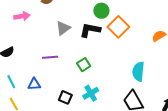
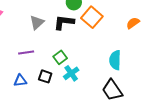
blue triangle: (34, 84) -> (20, 81), moved
cyan cross: (91, 93) -> (71, 73), moved
black square: (65, 97) -> (45, 76), moved

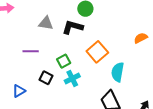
orange square: (92, 17) -> (97, 52), moved
gray triangle: (37, 22) -> (46, 23), turned 42
blue triangle: (20, 81) -> (19, 91), moved, turned -32

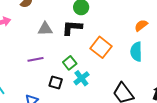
cyan semicircle: (118, 72) -> (136, 52), moved

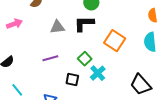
orange semicircle: (141, 25) -> (153, 15), turned -56

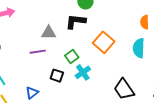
gray triangle: (57, 27) -> (49, 33), moved

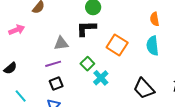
black square: (57, 76) -> (56, 84), moved, turned -32

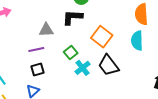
orange semicircle: (155, 19) -> (141, 14), size x1.5
black trapezoid: (144, 88) -> (108, 65), moved

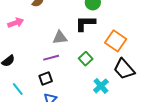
cyan cross: (83, 68) -> (101, 86), moved
black square: (38, 70) -> (46, 79), moved

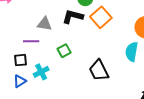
orange square: (116, 41) -> (101, 17), moved
cyan cross: (101, 86) -> (41, 72), moved

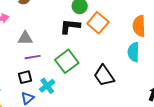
gray triangle: (44, 24) -> (25, 38), moved
green square: (64, 51) -> (67, 61), size x1.6

